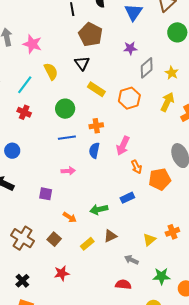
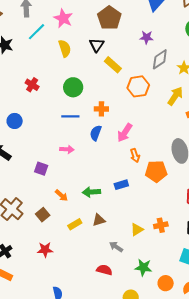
pink star: (32, 44) -> (63, 18), moved
cyan line: (25, 85) -> (36, 32), moved
yellow rectangle: (96, 89) -> (113, 65), moved

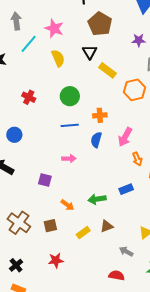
brown square: (43, 215) -> (50, 226), turned 32

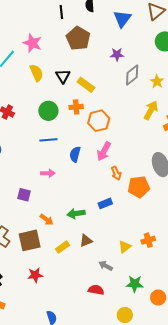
black triangle: (90, 52) -> (63, 76), moved
orange hexagon: (135, 90) -> (99, 121), moved
orange cross: (100, 115) -> (76, 107), moved
brown square: (50, 226) -> (30, 240), size x1.6

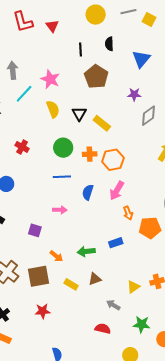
orange cross: (76, 107) -> (90, 154), moved
yellow rectangle: (62, 247) -> (71, 284), turned 64

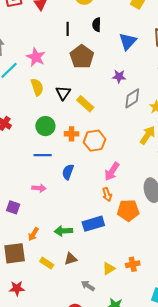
pink arrow: (117, 191) -> (112, 171), moved
blue rectangle: (116, 243) -> (93, 224), size x1.5
orange arrow: (56, 256) -> (33, 234), turned 80

